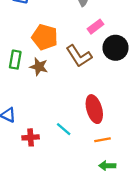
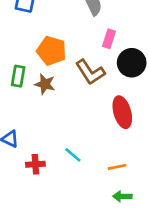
pink rectangle: (95, 27) -> (109, 39), turned -35
red ellipse: (94, 109) -> (122, 112), moved

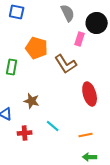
black circle: (132, 63) -> (97, 23), moved
brown star: (45, 84) -> (32, 101), moved

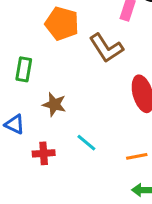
green rectangle: (12, 67) -> (24, 69), moved

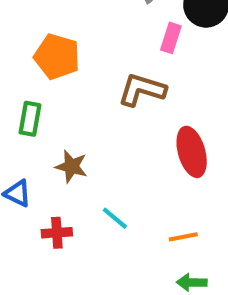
orange pentagon: (62, 24) -> (57, 57), moved
brown L-shape: (106, 48) -> (142, 90), turned 140

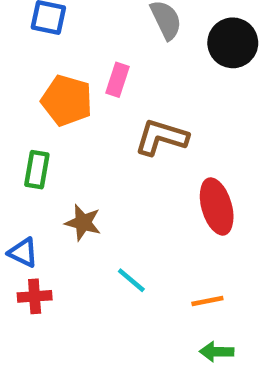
pink rectangle: (171, 38) -> (118, 80), moved
red cross: (57, 233) -> (35, 296), moved

